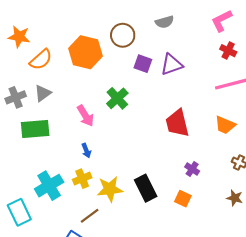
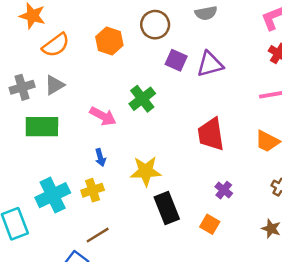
orange hexagon: (85, 52) -> (109, 41), size x0.7
pink arrow: (85, 116) -> (103, 116), turned -35
yellow star: (110, 189) -> (146, 171), moved

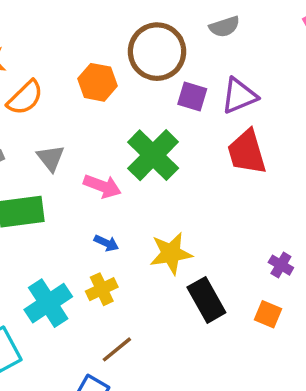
brown circle: (155, 25) -> (157, 52), size x1.4
gray triangle: (54, 85) -> (51, 158), moved, turned -30
green cross: (142, 99) -> (153, 155), size x1.4
red trapezoid: (211, 134) -> (247, 152), moved
blue arrow: (100, 157) -> (106, 243), turned -42

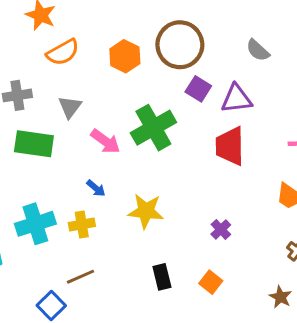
gray semicircle: (224, 27) -> (258, 50), moved, turned 45
purple cross: (281, 265) -> (221, 229), moved
black rectangle: (206, 300) -> (162, 277), moved, size x0.7

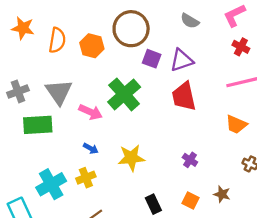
orange semicircle: (63, 52) -> (57, 40), moved, turned -40
gray triangle: (70, 107) -> (59, 92), size x1.5
brown star: (280, 297) -> (222, 194), moved

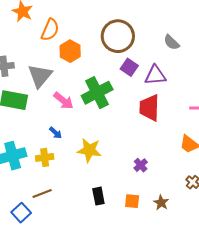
orange hexagon: (92, 46) -> (70, 51), moved
orange square: (191, 201) -> (132, 201), turned -35

